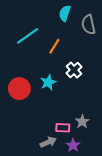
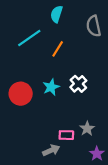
cyan semicircle: (65, 13) -> (57, 14), moved
white cross: (74, 70) -> (78, 84), moved
purple star: (73, 145) -> (97, 154), moved

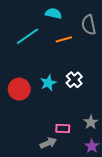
cyan semicircle: (57, 14) -> (53, 13), turned 84
orange line: (58, 49) -> (64, 39), moved, turned 42
gray star: (87, 129) -> (91, 122), moved

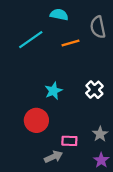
white cross: (74, 80) -> (94, 90), moved
red circle: (19, 89) -> (36, 120), moved

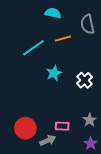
cyan line: (31, 40) -> (34, 48), moved
cyan star: (53, 91) -> (54, 73), moved
red circle: (36, 120) -> (25, 128), moved

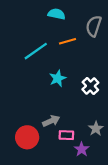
gray semicircle: (88, 24) -> (94, 26), turned 30
gray arrow: (48, 140) -> (51, 121), moved
purple star: (91, 143) -> (82, 149), moved

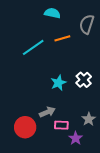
cyan star: (58, 78) -> (58, 83), moved

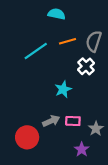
gray semicircle: (87, 24) -> (94, 41), moved
white cross: (84, 80) -> (86, 66), moved
pink rectangle: (61, 125) -> (73, 121), moved

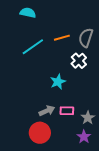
cyan semicircle: (57, 14) -> (28, 13), moved
red circle: (27, 137) -> (40, 133), moved
purple star: (82, 149) -> (84, 137), moved

